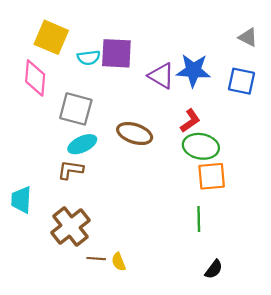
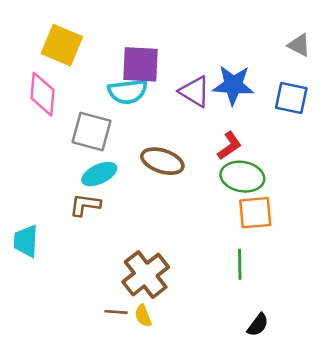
cyan semicircle: (89, 58) -> (128, 92), moved, size x1.4
brown cross: (70, 227) -> (146, 275), moved

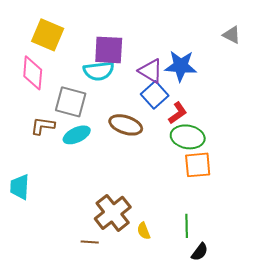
blue square: (291, 98) -> (155, 95), moved, turned 36
brown L-shape: (85, 205) -> (43, 126), moved
green line: (240, 264) -> (187, 226), moved
yellow semicircle: (143, 316) -> (144, 231), moved

